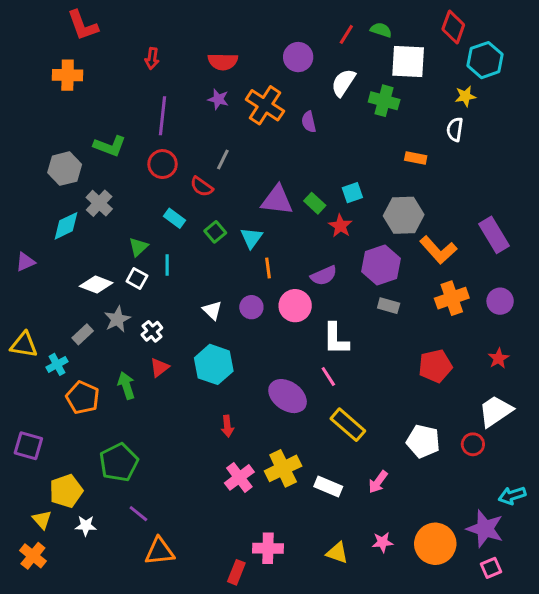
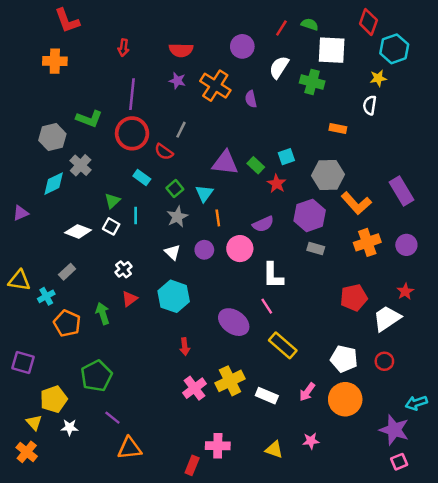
red circle: (163, 164) -> (132, 133), size x1.4
gray star: (117, 319) -> (177, 217), moved
white trapezoid: (496, 411) -> (387, 318), moved
orange circle: (435, 544) -> (345, 399), moved

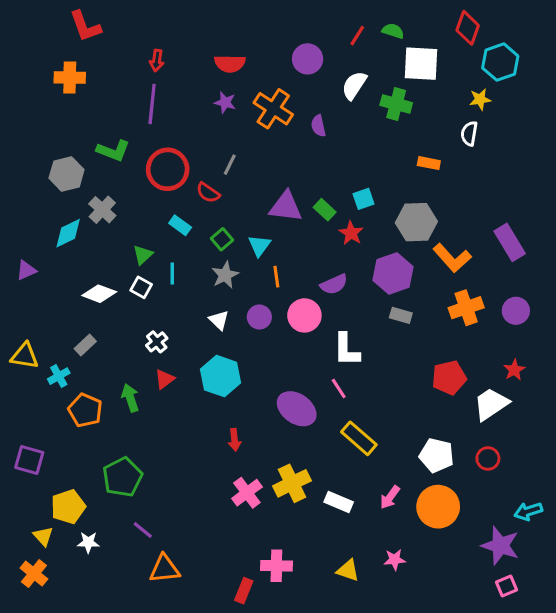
purple line: (132, 94) -> (152, 104), moved

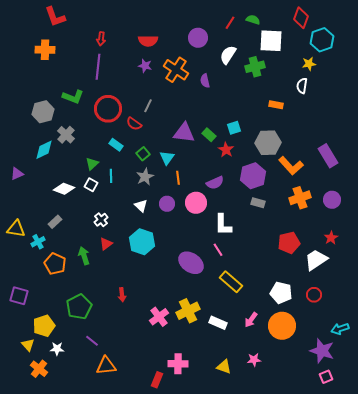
green cross: (396, 104) -> (255, 67), turned -30
red arrow: (234, 440) -> (122, 295), moved
orange cross: (34, 574) -> (39, 369), moved

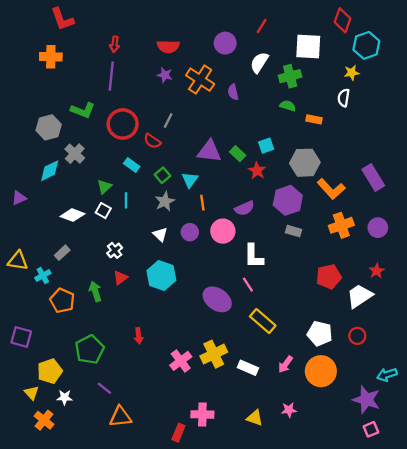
green semicircle: (253, 20) -> (288, 106), moved

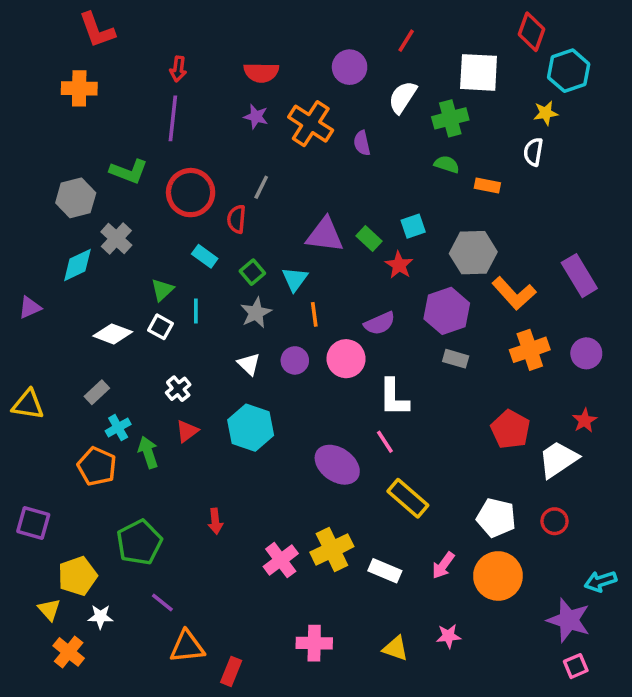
red semicircle: (152, 141) -> (236, 219), turned 60
cyan cross: (43, 275) -> (118, 428), moved
red pentagon: (329, 277) -> (510, 429), turned -30
red rectangle: (178, 433) -> (231, 671), moved

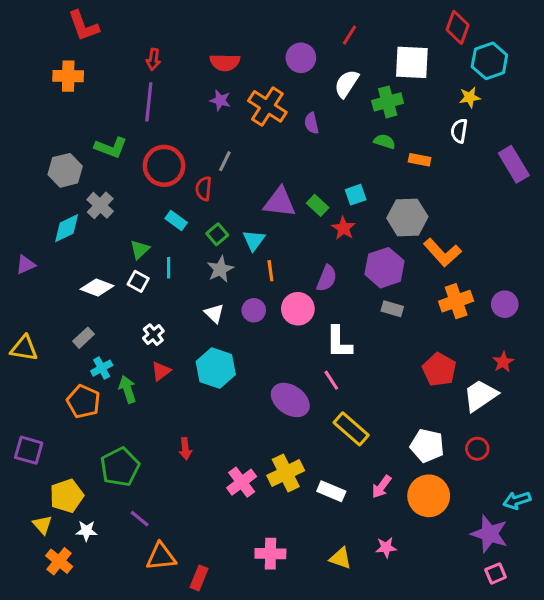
purple rectangle: (579, 276) -> (514, 164), moved
purple semicircle: (380, 323) -> (327, 278), turned -44

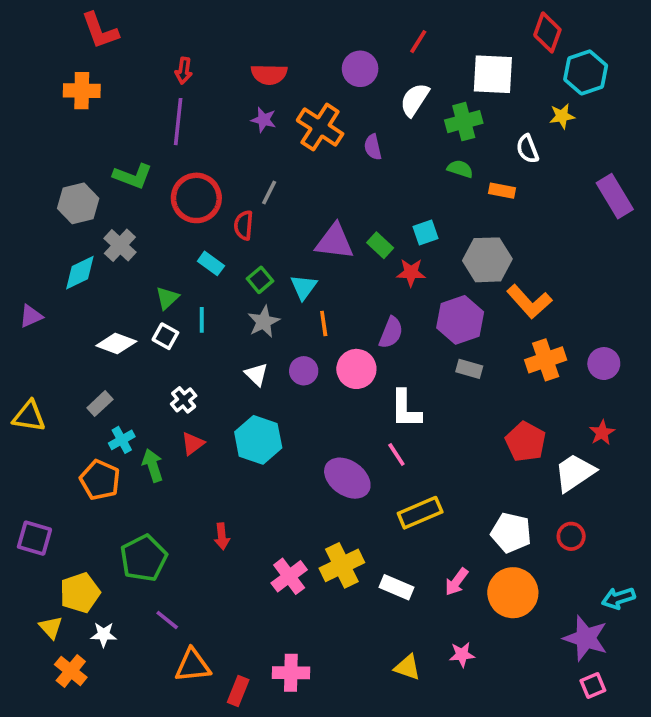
white semicircle: (459, 131) -> (527, 149), moved, turned -30
red star: (343, 228) -> (411, 273), turned -30
yellow rectangle: (351, 429) -> (420, 513), turned -64
pink cross: (270, 554) -> (291, 673), moved

